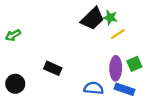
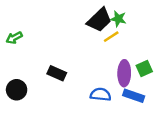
yellow line: (118, 34) -> (111, 37), moved

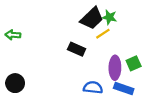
green arrow: (14, 38) -> (13, 35), turned 32
black rectangle: (57, 73) -> (77, 49), moved

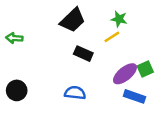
black trapezoid: (92, 18) -> (73, 20), moved
purple ellipse: (115, 68) -> (125, 74), turned 50
blue semicircle: (93, 88) -> (75, 93), moved

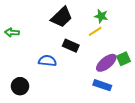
black circle: (17, 90) -> (20, 86), moved
blue semicircle: (75, 93) -> (47, 61), moved
blue rectangle: (134, 96) -> (102, 85), moved

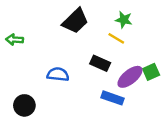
yellow line: (95, 31) -> (116, 38), turned 64
black rectangle: (71, 46) -> (100, 63), moved
blue rectangle: (102, 85) -> (113, 98), moved

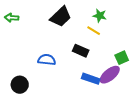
green arrow: (14, 40) -> (12, 18), moved
purple ellipse: (130, 77) -> (110, 75), moved

